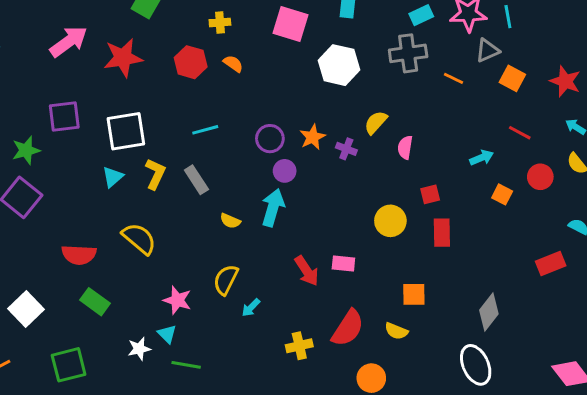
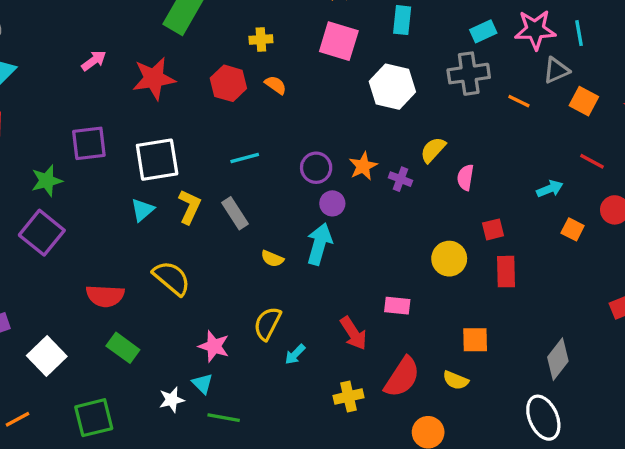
pink arrow: (69, 42) -> (94, 61), size x0.6
red arrow: (307, 271) -> (353, 333), moved

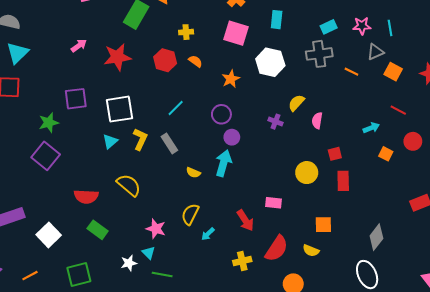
pink star: (535, 30) -> (362, 26), size x0.7
cyan line: (245, 158) -> (176, 108), turned -30
orange star: (363, 166) -> (231, 79), moved

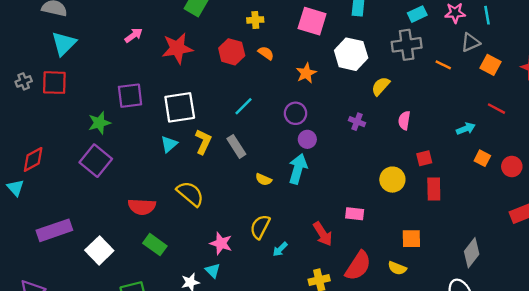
yellow semicircle: (296, 103) -> (381, 86), moved
red circle: (413, 141) -> (512, 167), moved

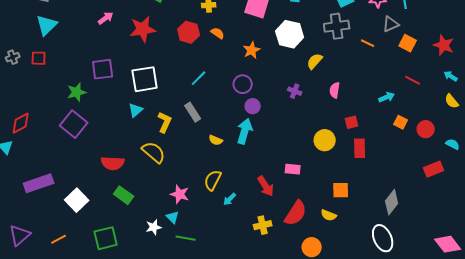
red square: (54, 83) -> (39, 58), size x0.7
yellow L-shape: (203, 142) -> (165, 122), moved

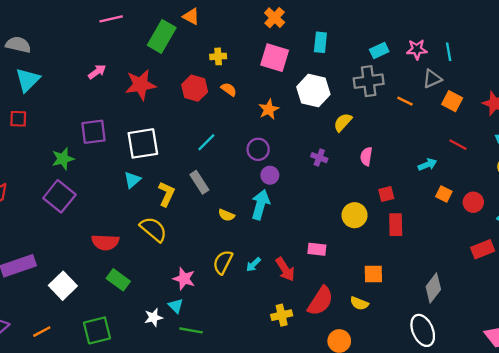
cyan arrow: (230, 199) -> (253, 265), moved

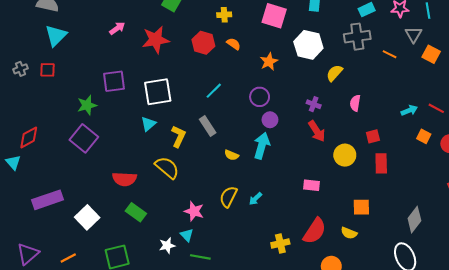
gray triangle: (432, 79) -> (413, 35), turned -36
red line: (458, 145) -> (436, 108), moved
red arrow: (285, 269) -> (317, 131), moved

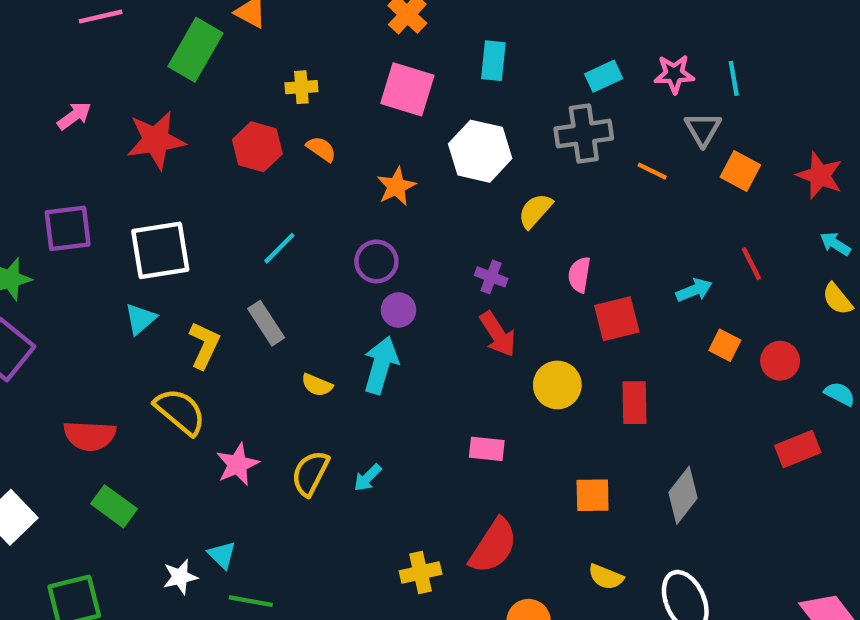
red line: (436, 108) -> (751, 264), moved, turned 35
red square: (373, 136) -> (617, 319), moved, size x1.5
pink star: (194, 211) -> (237, 464), moved, turned 30
gray diamond: (414, 220) -> (683, 495), moved
yellow semicircle: (349, 233) -> (606, 577), moved

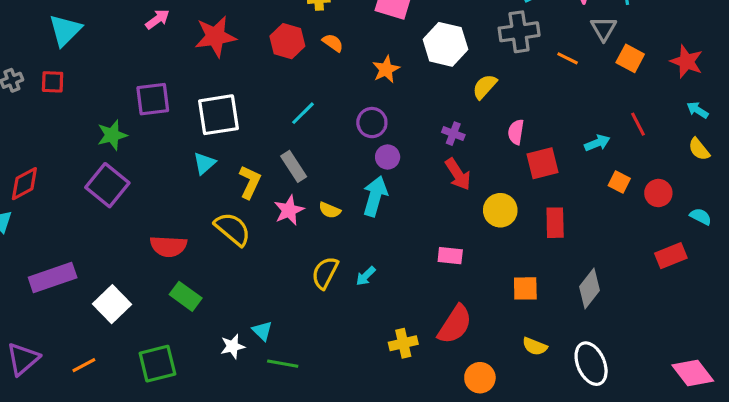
pink star: (237, 464) -> (289, 210), moved

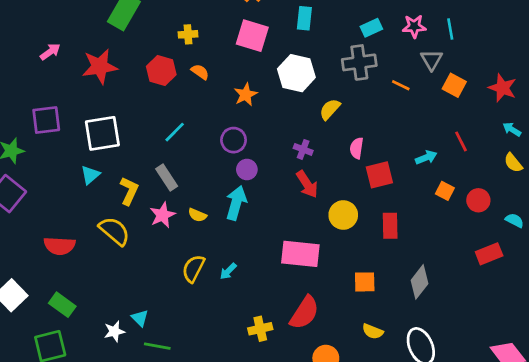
pink rectangle: (450, 256) -> (300, 254), size x1.8
green rectangle: (186, 296) -> (62, 305), moved

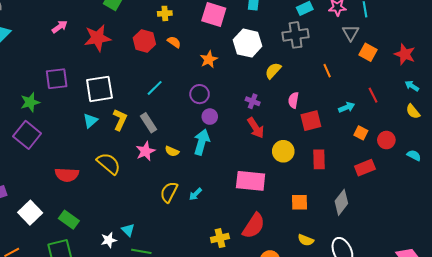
orange line: (401, 85) -> (327, 71), moved, turned 40
yellow L-shape: (129, 191) -> (120, 120), moved
red rectangle: (489, 254) -> (365, 168), moved

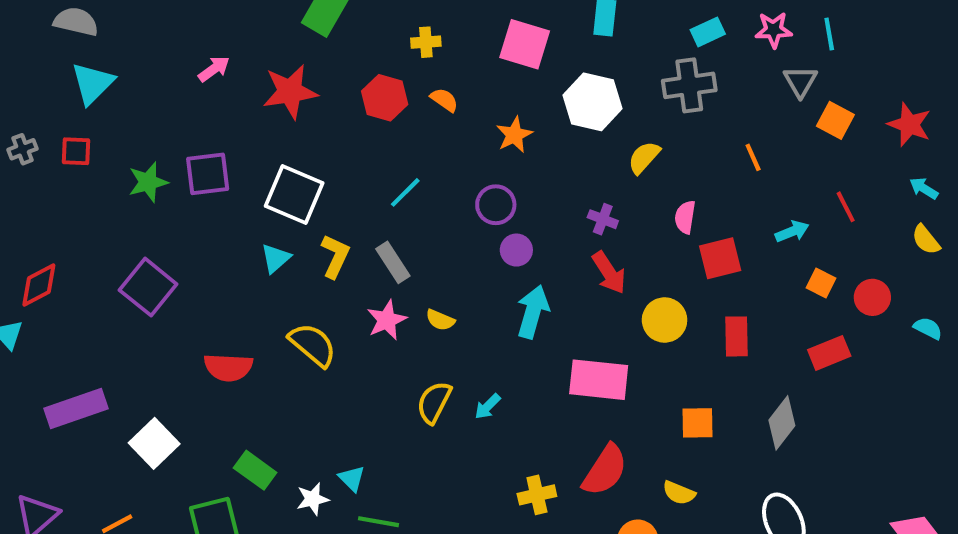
white square: (99, 89) -> (294, 194), turned 32
green star: (30, 102) -> (148, 182), moved
cyan arrow: (202, 142) -> (533, 312), moved
green rectangle: (69, 220) -> (255, 470), moved
yellow semicircle: (306, 240) -> (679, 493), moved

